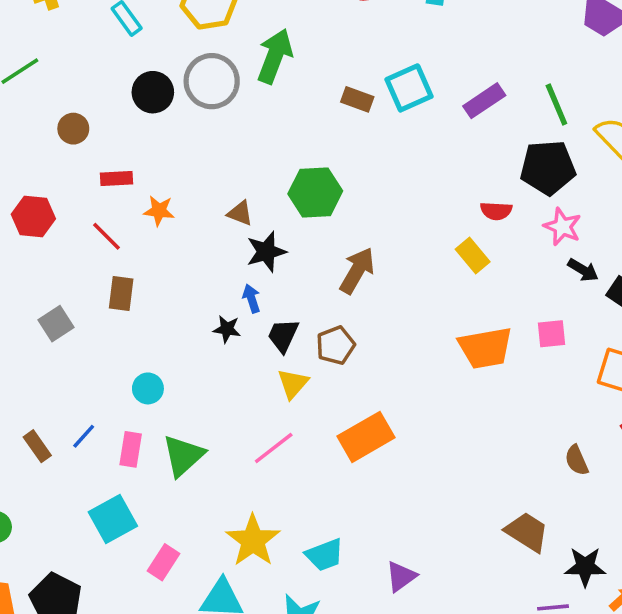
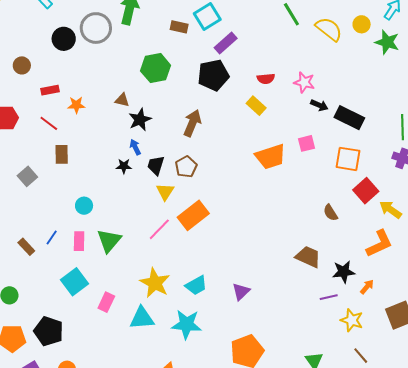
purple rectangle: (484, 101) -> (226, 43), moved
black pentagon: (548, 168) -> (213, 75), moved
green hexagon: (315, 192) -> (156, 68), moved
orange rectangle: (366, 437) -> (193, 215), moved

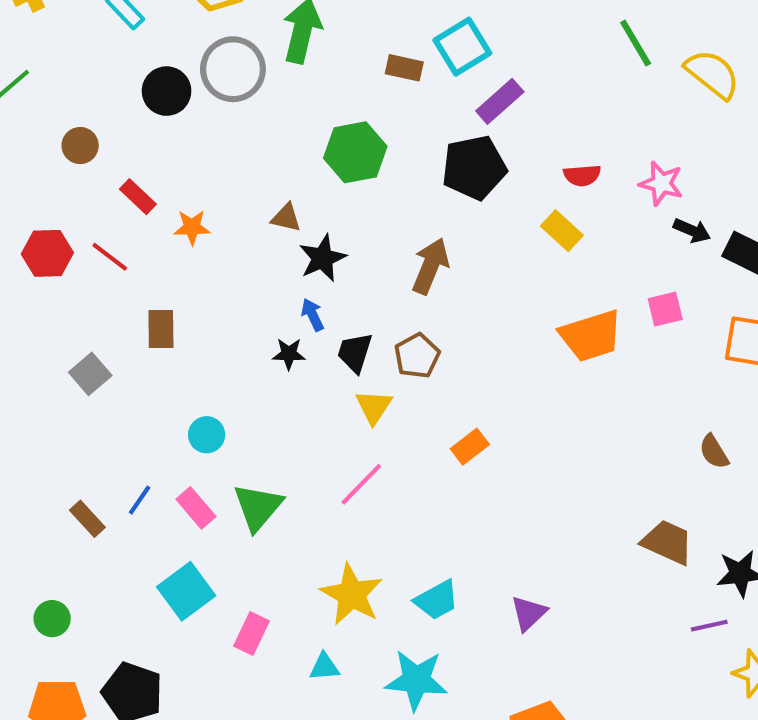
red rectangle: (50, 90) -> (138, 197), turned 54
red line: (49, 123) -> (110, 257), moved
orange rectangle: (193, 215) -> (470, 447), moved, size x0.6
pink rectangle: (79, 241) -> (196, 508), turned -42
cyan triangle: (142, 318) -> (324, 667), size x0.6

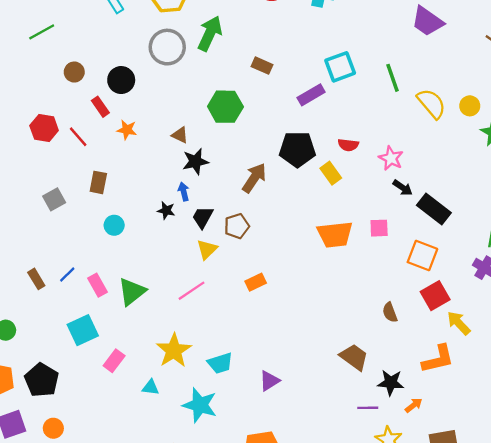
cyan square: (462, 47) -> (340, 67), moved
black circle: (167, 91) -> (121, 80), moved
black pentagon: (474, 167) -> (297, 149), moved
cyan circle: (207, 435) -> (114, 225), moved

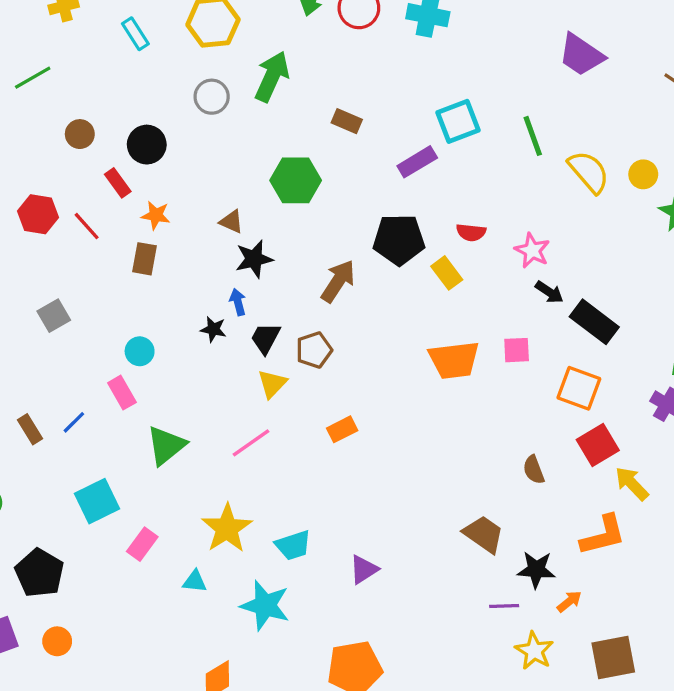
gray circle: (167, 47) -> (212, 97), size x0.7
brown rectangle: (98, 182) -> (144, 259), moved
pink rectangle: (98, 285) -> (122, 393), moved

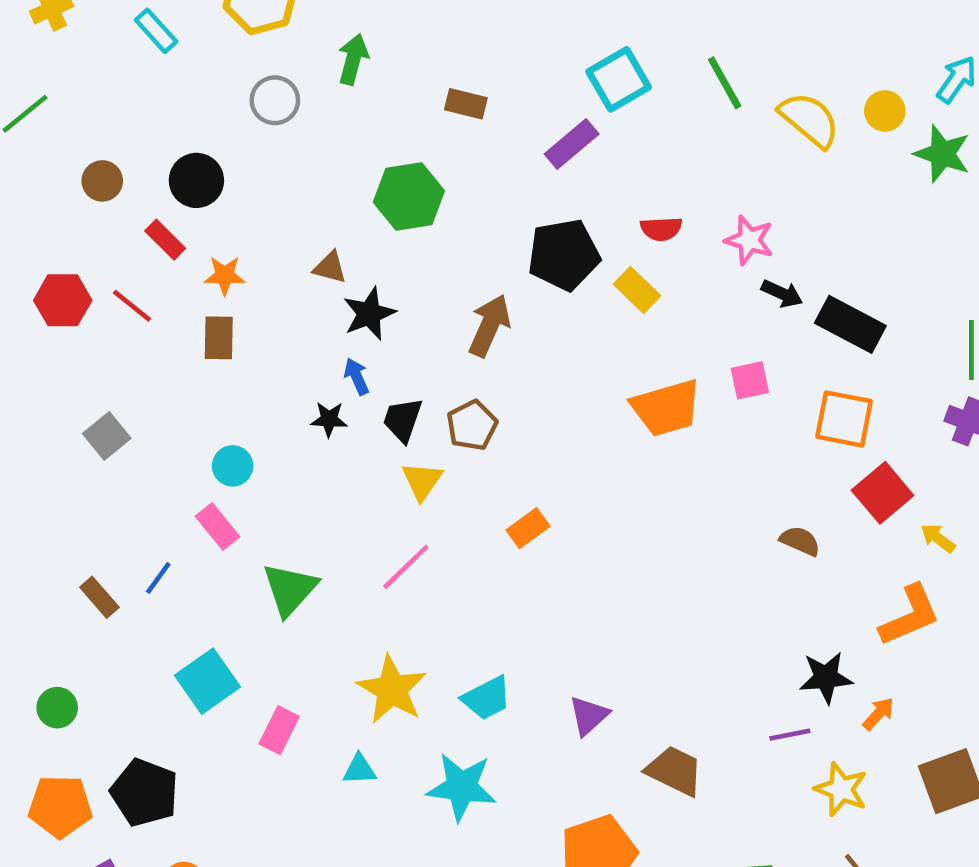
green arrow: (272, 77) -> (353, 59), size x0.7
brown semicircle: (534, 470) -> (800, 541), turned 144
yellow arrow: (632, 484) -> (938, 538), size x0.7
brown trapezoid: (484, 534) -> (675, 771), moved

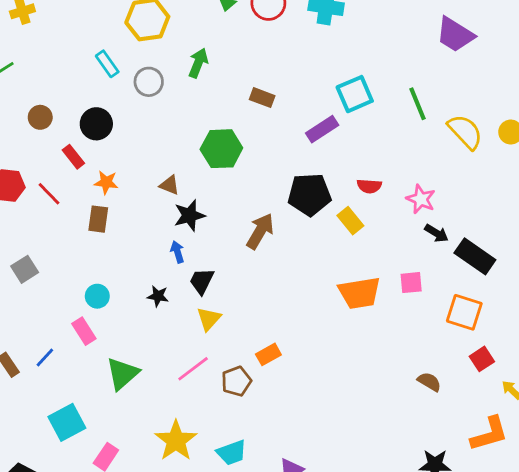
cyan rectangle: (156, 31) -> (107, 64), moved
black star: (329, 419) -> (158, 296), moved
brown pentagon: (472, 425) -> (236, 381), moved
red square: (883, 493) -> (482, 359), size x0.7

